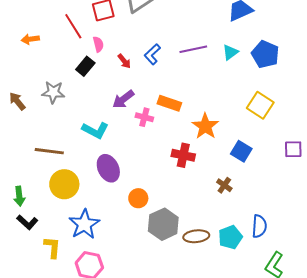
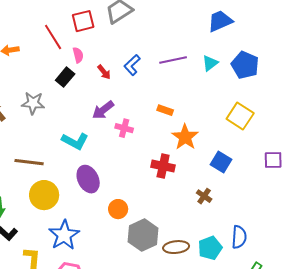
orange rectangle: (169, 103) -> (165, 110), moved, size x0.7

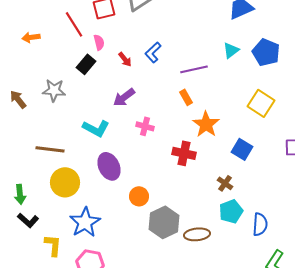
purple line: (173, 60) -> (194, 69), moved
orange rectangle: (165, 110) -> (186, 97), turned 42
pink cross: (124, 128) -> (145, 126), moved
cyan pentagon: (210, 248) -> (231, 211), moved

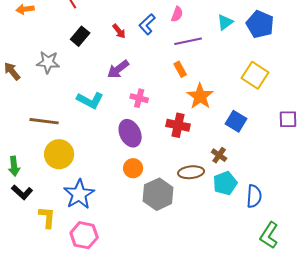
pink semicircle: (99, 42) -> (177, 14), moved, turned 35
purple ellipse: (109, 166) -> (130, 133), moved
brown ellipse: (197, 234) -> (191, 172), moved

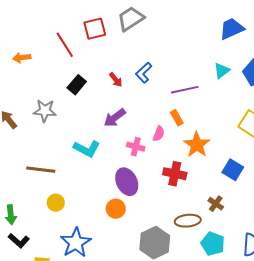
pink semicircle: (177, 14) -> (159, 134), moved
yellow circle: (59, 154) -> (56, 203), size x0.6
orange circle: (133, 168) -> (116, 209), moved
cyan pentagon: (225, 183) -> (213, 244), moved, turned -30

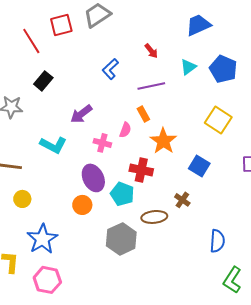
red arrow: (116, 80) -> (151, 51), moved
cyan pentagon: (213, 244) -> (122, 194), moved

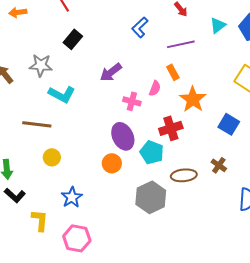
cyan L-shape: (53, 145) -> (62, 94), moved
red cross: (141, 170) -> (171, 128), turned -30
brown cross: (182, 200) -> (219, 165), moved
blue star: (42, 239) -> (72, 197), size x0.7

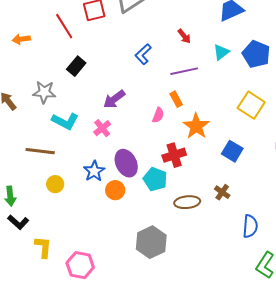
pink cross: (132, 101) -> (102, 128), moved, turned 36
blue star: (72, 197) -> (94, 171), moved
gray hexagon: (151, 197) -> (151, 242), moved

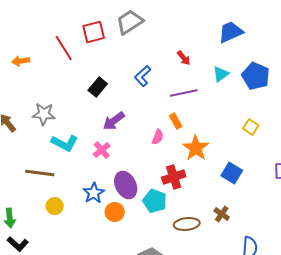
black rectangle: (76, 66) -> (98, 87), moved
yellow square: (251, 105) -> (251, 127), size x0.6

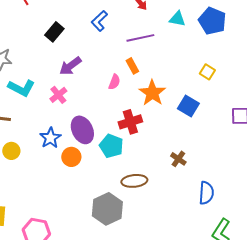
cyan triangle: (221, 74) -> (177, 19), turned 48
blue square: (232, 173) -> (188, 106), moved
brown ellipse: (187, 224) -> (134, 181), moved

